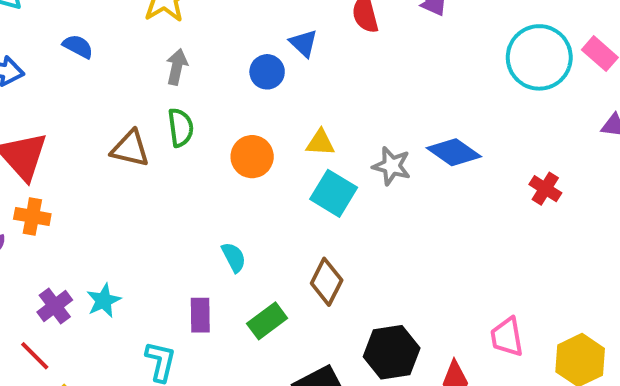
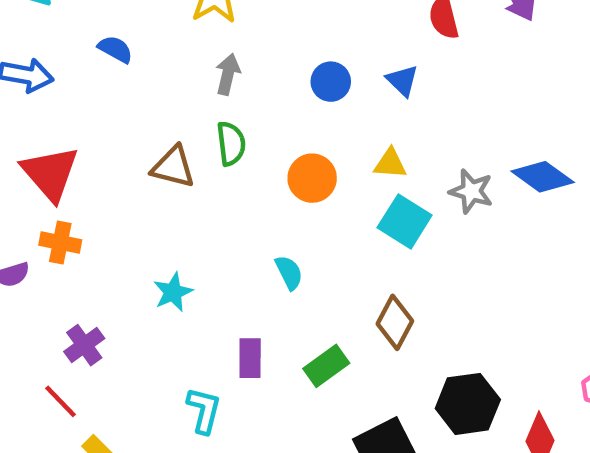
blue triangle: (303, 43) -> (402, 80), moved
cyan semicircle: (234, 257) -> (289, 272), moved
cyan star: (104, 301) -> (173, 292), moved

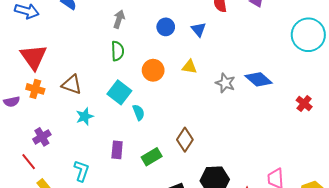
brown triangle: (173, 167) -> (72, 85), moved
cyan square: (405, 221) -> (119, 92), moved
cyan L-shape: (204, 410) -> (82, 171), moved

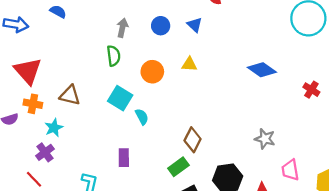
gray arrow: (119, 19) -> (122, 28), moved
gray star: (225, 83) -> (265, 139), moved
cyan star: (85, 116) -> (54, 128), moved
green rectangle: (152, 157) -> (178, 167), moved

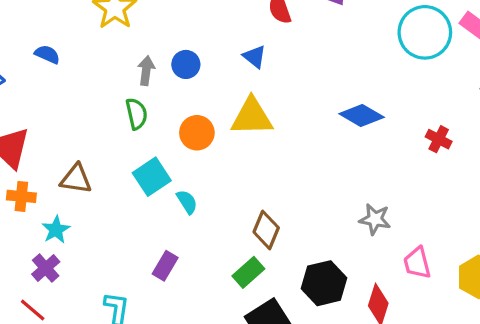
blue circle: (161, 26) -> (186, 64), moved
yellow triangle: (189, 64) -> (252, 117), size x1.8
cyan square: (120, 98) -> (152, 177), turned 30
purple rectangle: (124, 158) -> (165, 266), turned 36

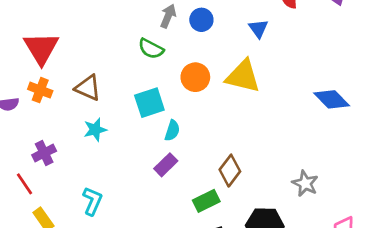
green semicircle: (136, 114) -> (151, 49), turned 115
cyan semicircle: (187, 202) -> (172, 131), turned 35
gray star: (375, 219) -> (305, 183), moved
cyan star: (56, 230) -> (95, 130), moved
purple rectangle: (165, 266) -> (166, 165), moved

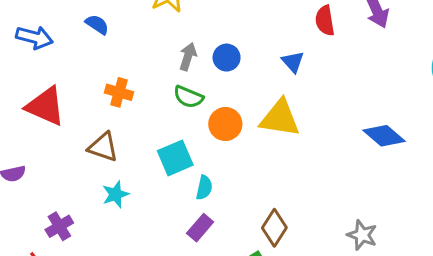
red triangle: (41, 48) -> (45, 106), turned -30
green semicircle: (151, 49) -> (188, 97), moved
orange cross: (40, 90) -> (119, 92), moved

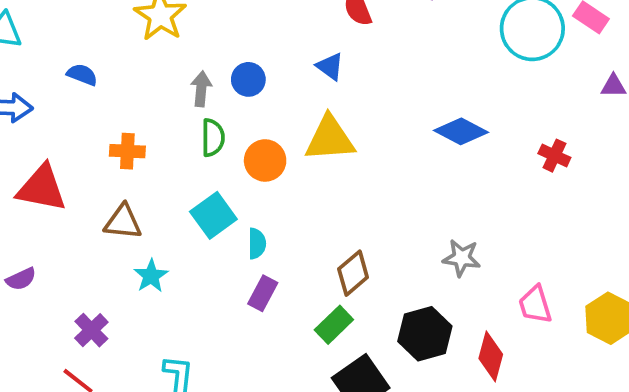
green semicircle: (188, 97) -> (213, 138), turned -100
brown diamond: (274, 228) -> (353, 273), turned 30

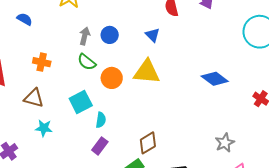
green semicircle: (213, 138) -> (87, 62), turned 120
gray star: (462, 258) -> (225, 143), moved, turned 30
cyan star: (151, 276) -> (44, 128), turned 30

